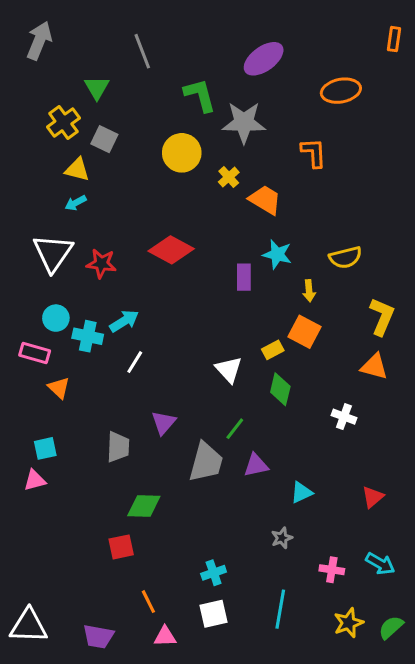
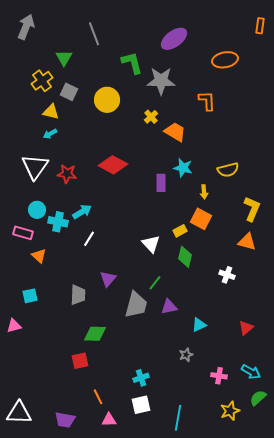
yellow circle: (182, 153) -> (107, 100), moved
pink triangle: (35, 480) -> (14, 326), moved
cyan line: (280, 609) -> (178, 418), moved
green semicircle: (391, 627) -> (258, 398), moved

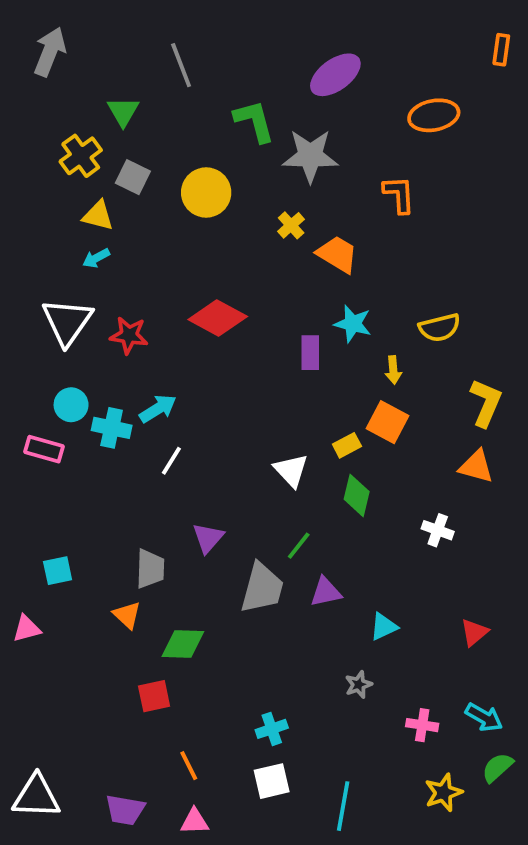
orange triangle: (39, 256) -> (127, 615), moved
pink triangle: (109, 420) -> (195, 822), moved

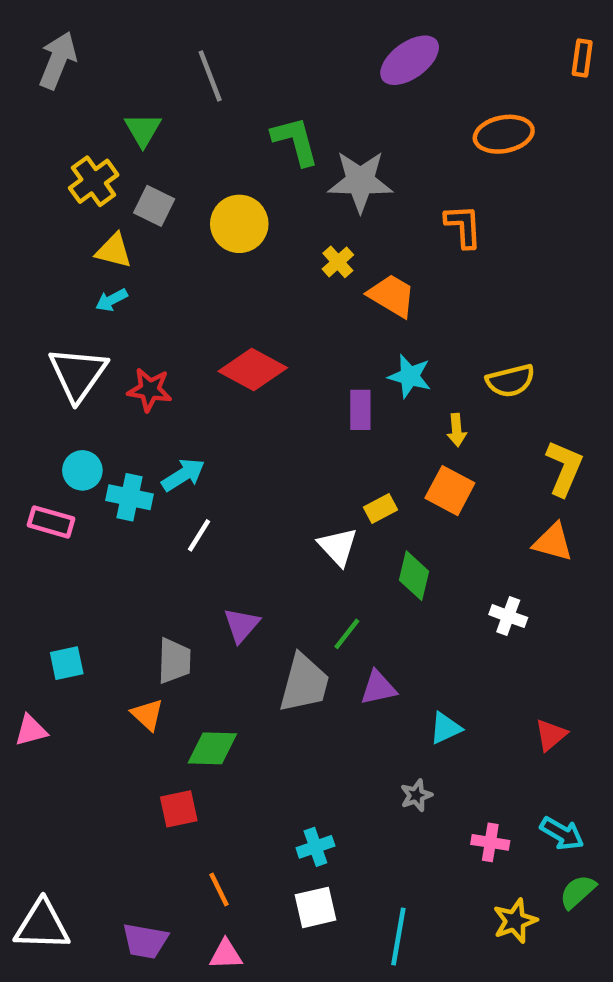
purple ellipse: (335, 75) -> (410, 60), moved
yellow rectangle: (347, 445) -> (380, 508), moved

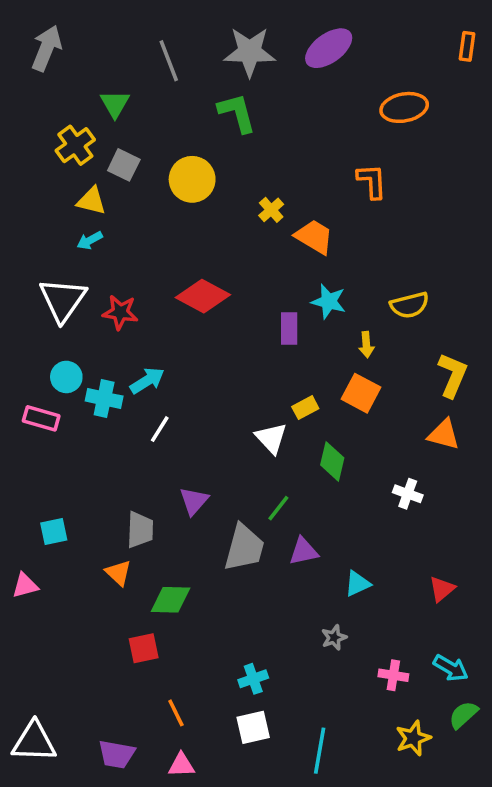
gray star: (360, 181) -> (250, 52), moved

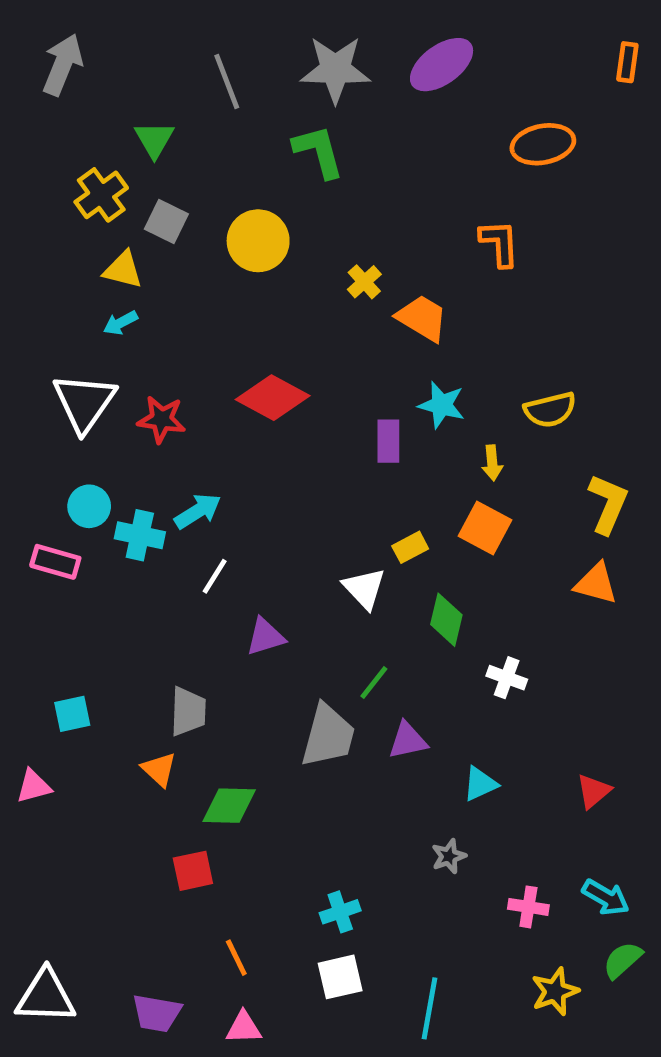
white cross: (408, 494) -> (507, 678), moved
purple triangle: (194, 501) -> (265, 637), moved, turned 32

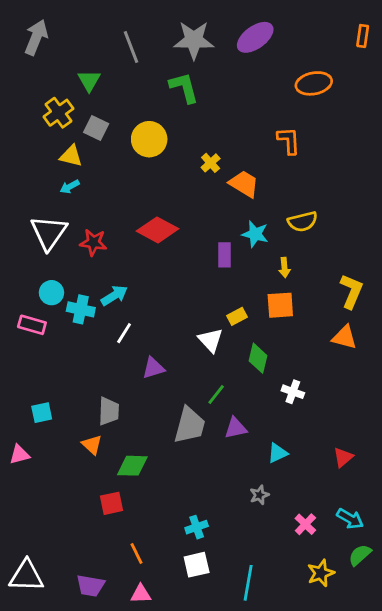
yellow semicircle: (550, 410) -> (303, 222), moved
orange square: (485, 528) -> (280, 305), turned -32
pink cross: (528, 907) -> (305, 524), turned 35

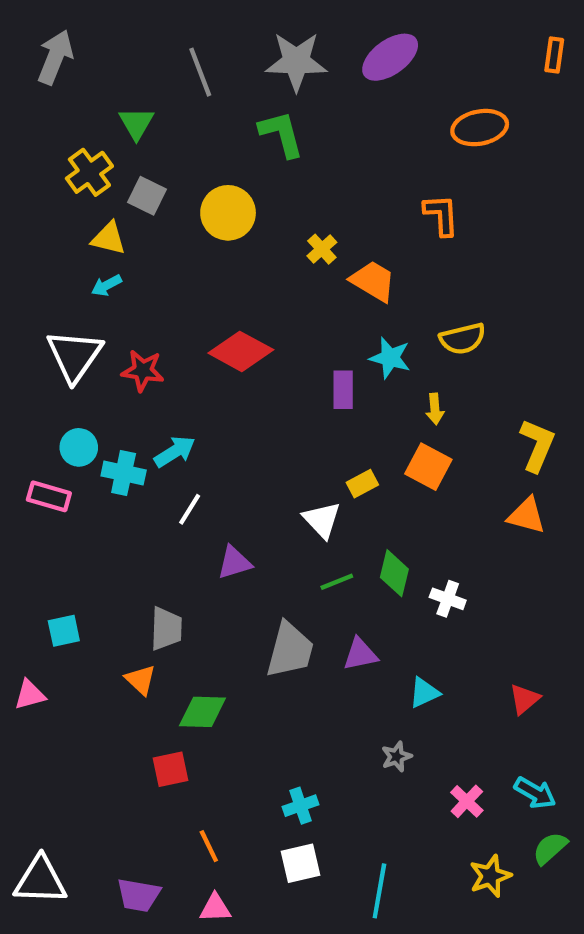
orange square: (280, 305) -> (428, 467), turned 32
green diamond: (258, 358) -> (394, 573), moved
green line: (216, 395) -> (337, 582), moved, turned 30

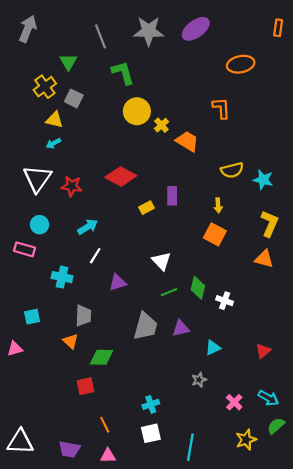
green L-shape: (281, 134) -> (123, 73), moved
yellow circle: (228, 213) -> (137, 111), moved
cyan star: (390, 358) -> (263, 180), moved
cyan cross: (124, 473) -> (62, 277), moved
yellow rectangle: (362, 484) -> (146, 208), moved

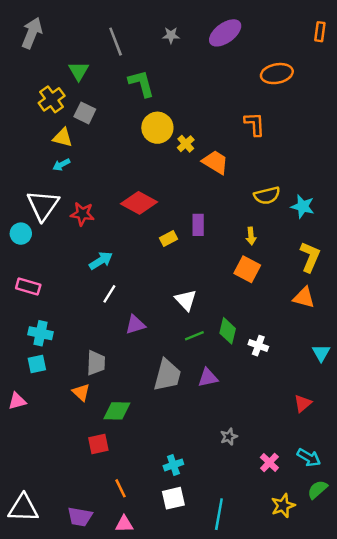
gray star: (149, 31) -> (171, 35), size x0.5
cyan circle: (40, 225) -> (21, 234), moved
cyan cross: (62, 277) -> (40, 333), moved
cyan triangle: (213, 348) -> (321, 353), moved, turned -35

